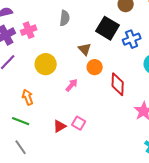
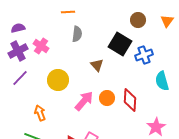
pink cross: (29, 30) -> (41, 46), turned -35
orange circle: (95, 67) -> (107, 98), moved
pink arrow: (72, 85) -> (84, 101), size x1.5

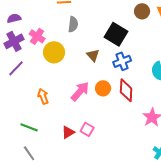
brown circle: (138, 20) -> (142, 11), moved
blue cross: (144, 55) -> (122, 61), moved
yellow circle: (58, 80) -> (54, 52), moved
orange arrow: (40, 113) -> (43, 96), moved

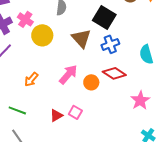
brown triangle: (93, 55) -> (81, 38), size x1.5
orange circle: (103, 88) -> (91, 82), moved
red diamond: (126, 90) -> (114, 73), turned -60
orange arrow: (43, 96) -> (31, 79), turned -119

